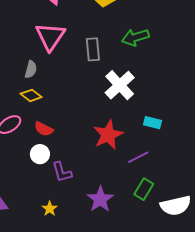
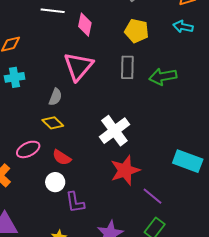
gray rectangle: (93, 49) -> (127, 67), moved
white cross: (120, 85) -> (114, 131), moved
cyan rectangle: (153, 123) -> (188, 161), moved, size x1.6
purple line: (138, 157) -> (153, 196), turned 60

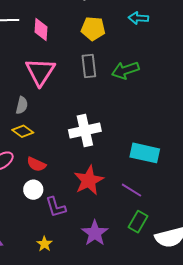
white cross: (114, 131) -> (85, 131), turned 32
cyan rectangle: (188, 161) -> (145, 153), moved
red star: (125, 170) -> (89, 180), moved

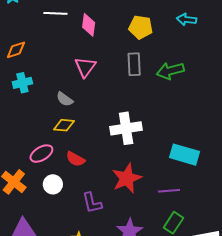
pink triangle: (40, 72) -> (85, 67), size x0.7
gray semicircle: (22, 105) -> (65, 99), turned 108
yellow diamond: (23, 131) -> (64, 125), turned -35
white circle: (33, 190) -> (53, 184), moved
purple line: (132, 190) -> (169, 191), turned -40

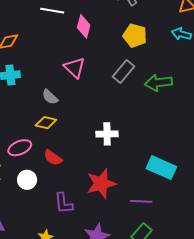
gray rectangle: (134, 64) -> (124, 71), turned 35
pink triangle: (85, 67) -> (75, 68), turned -30
white cross: (126, 128) -> (107, 134), size x0.7

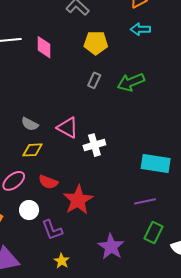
pink triangle: (75, 68) -> (68, 128), moved
gray rectangle: (124, 71) -> (94, 80), size x0.7
red star: (101, 184) -> (78, 200), moved
purple L-shape: (64, 203) -> (52, 230), moved

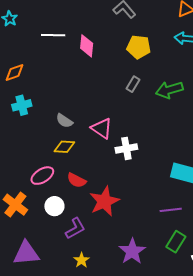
purple L-shape: (52, 230) -> (75, 228), turned -105

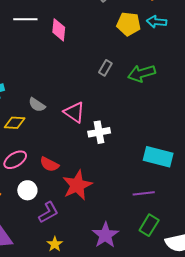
yellow pentagon: (139, 47) -> (129, 24), moved
yellow diamond: (64, 147) -> (15, 123), moved

